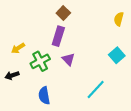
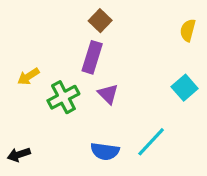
black arrow: (12, 75) -> (19, 155), moved
blue semicircle: (44, 96) -> (105, 151), moved, turned -72

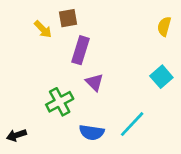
brown square: (100, 21) -> (68, 18), moved, turned 36
yellow arrow: (28, 76) -> (43, 29), moved, turned -102
green cross: (63, 97) -> (60, 102), moved

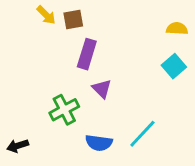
yellow semicircle: (164, 26) -> (177, 29), turned 78
yellow arrow: (43, 29) -> (46, 15), moved
cyan square: (161, 77) -> (174, 66), moved

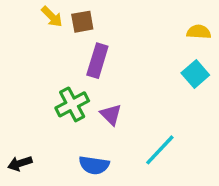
purple triangle: (102, 89) -> (111, 115), moved
green cross: (64, 110) -> (72, 104), moved
blue semicircle: (99, 143) -> (94, 165), moved

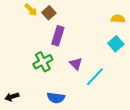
brown square: (82, 22) -> (49, 13), turned -32
purple triangle: (111, 115) -> (76, 64), moved
cyan line: (160, 150) -> (95, 77), moved

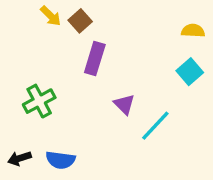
green cross: (43, 62) -> (39, 101), moved
blue semicircle: (56, 98) -> (60, 160), moved

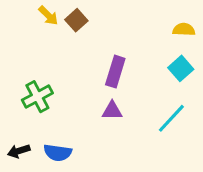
purple rectangle: (95, 59) -> (115, 72), moved
purple triangle: (124, 104) -> (112, 111), moved, turned -45
cyan line: (155, 126) -> (171, 118), moved

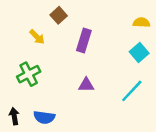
yellow arrow: (48, 16) -> (37, 37), moved
purple rectangle: (115, 72) -> (84, 40), moved
black arrow: (19, 151) -> (14, 116), turned 98

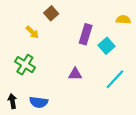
purple rectangle: (84, 40) -> (86, 34), moved
cyan square: (139, 53) -> (107, 46), moved
green cross: (29, 74) -> (25, 65), turned -30

